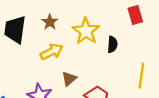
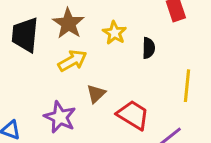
brown star: (50, 22) -> (68, 23), size x1.5
yellow star: (86, 31) -> (114, 33), size x0.7

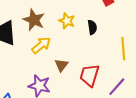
red trapezoid: (133, 115) -> (90, 75), turned -95

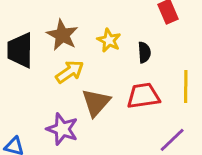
brown triangle: (61, 65) -> (96, 103), size x1.5
red trapezoid: (90, 75) -> (143, 96), moved, turned 60

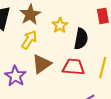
black semicircle: (144, 52) -> (81, 39), size x1.5
yellow arrow: (70, 72) -> (29, 40), turned -36

